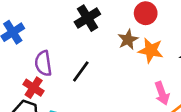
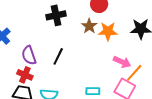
black cross: (87, 18) -> (56, 15), turned 30
pink arrow: (162, 93) -> (122, 62), turned -36

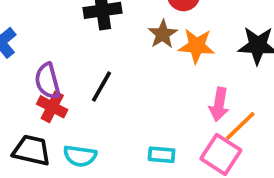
pink arrow: (122, 62) -> (219, 104), turned 72
red cross: (25, 75) -> (52, 107), moved

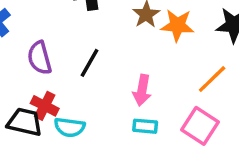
pink arrow: (219, 104) -> (142, 90), moved
red cross: (52, 107) -> (45, 106), moved
orange line: (240, 126) -> (212, 79), moved

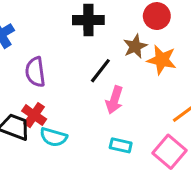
black line: (90, 63) -> (100, 71), moved
pink arrow: (142, 90) -> (114, 100), moved

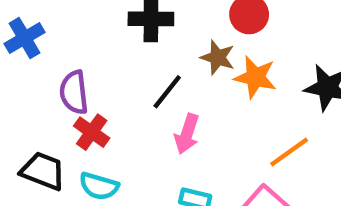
brown star: (135, 46) -> (218, 57), turned -30
red cross: (34, 115) -> (92, 132), moved

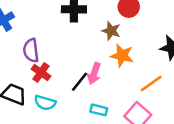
orange star: (255, 77) -> (122, 56), moved
black line: (167, 92) -> (80, 82), moved

